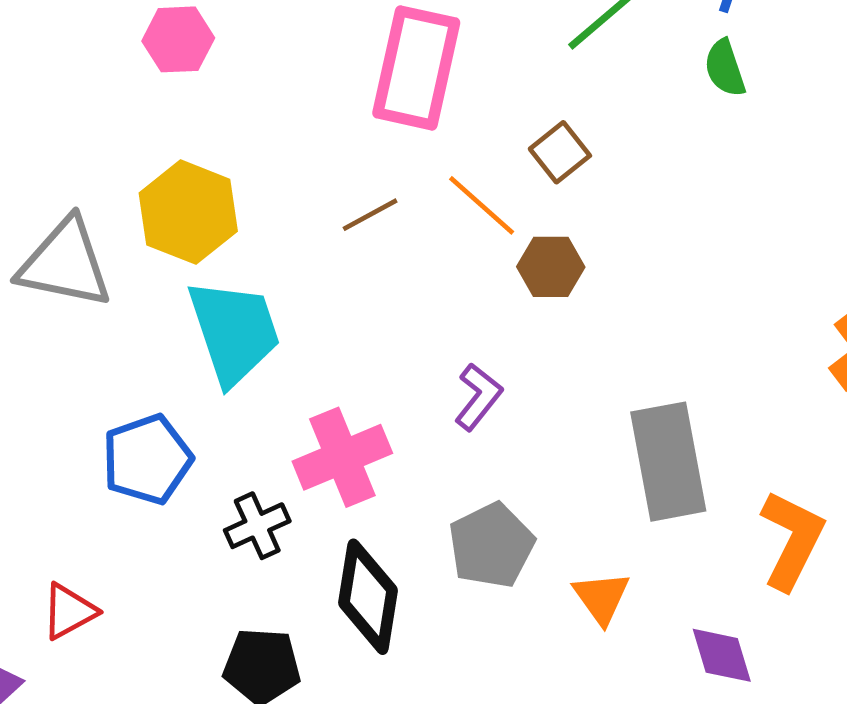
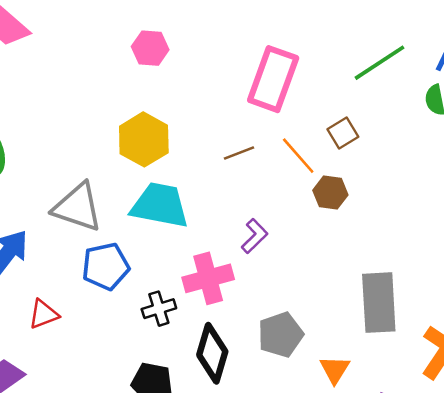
gray triangle: (65, 263) -> (78, 207), moved
cyan trapezoid: (234, 332) -> (160, 205), turned -68
purple L-shape: (478, 397) -> (255, 236), moved
red triangle: (69, 611) -> (43, 314), moved

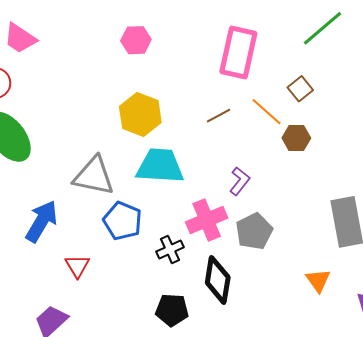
blue pentagon: (106, 266) -> (123, 221), turned -30
red triangle: (43, 314) -> (77, 266), turned -32
gray pentagon: (280, 335) -> (254, 231), moved

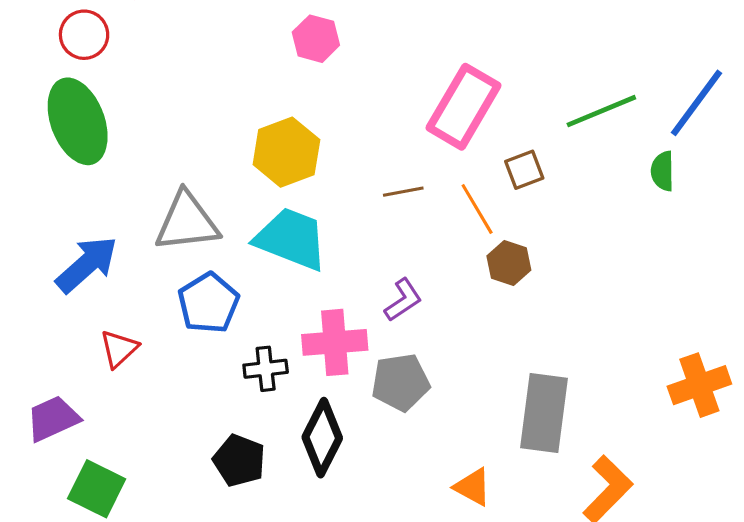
brown square: (300, 89) -> (524, 170), moved
gray triangle: (94, 176) -> (187, 222), turned -36
orange triangle: (318, 280) -> (473, 487), turned -44

